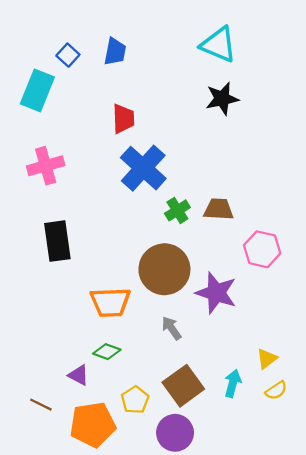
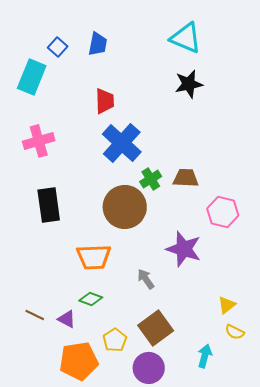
brown circle: (164, 269) -> (125, 207), moved
cyan arrow: (233, 383) -> (205, 356), moved
yellow semicircle: (276, 390) -> (235, 332), turned 60
brown line: (41, 405) -> (35, 315), moved

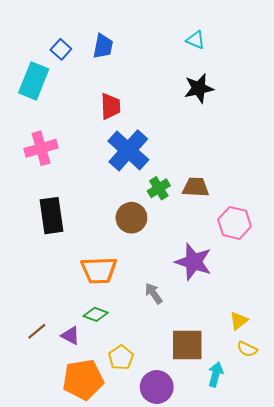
cyan triangle: (186, 38) -> (196, 40), size x0.6
brown circle: (125, 207) -> (131, 218), size x0.7
brown line: (35, 315) -> (37, 331), turned -66
brown square: (156, 328) -> (187, 345), moved, turned 36

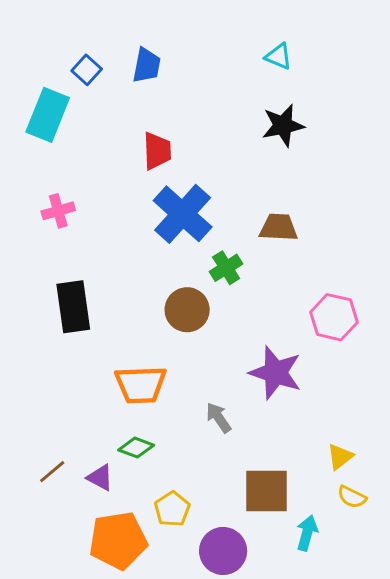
pink cross: (41, 148) -> (58, 211), size x0.7
brown trapezoid: (196, 187) -> (278, 227), moved

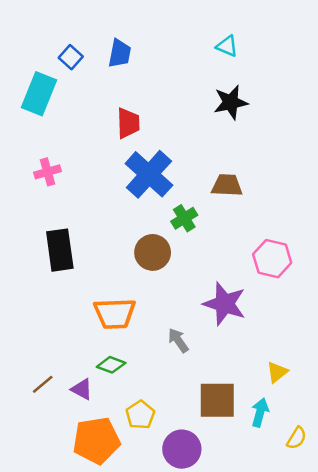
yellow semicircle: (352, 497) -> (297, 438), moved, turned -85
cyan arrow: (307, 533) -> (260, 412), moved

